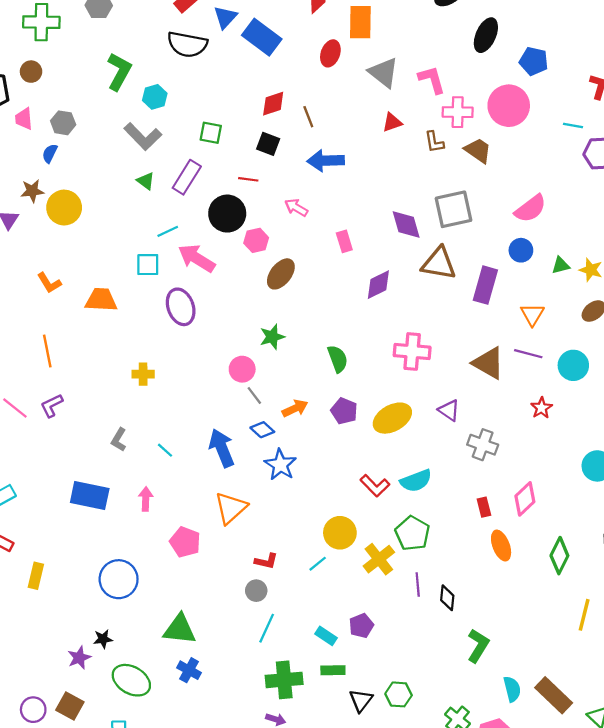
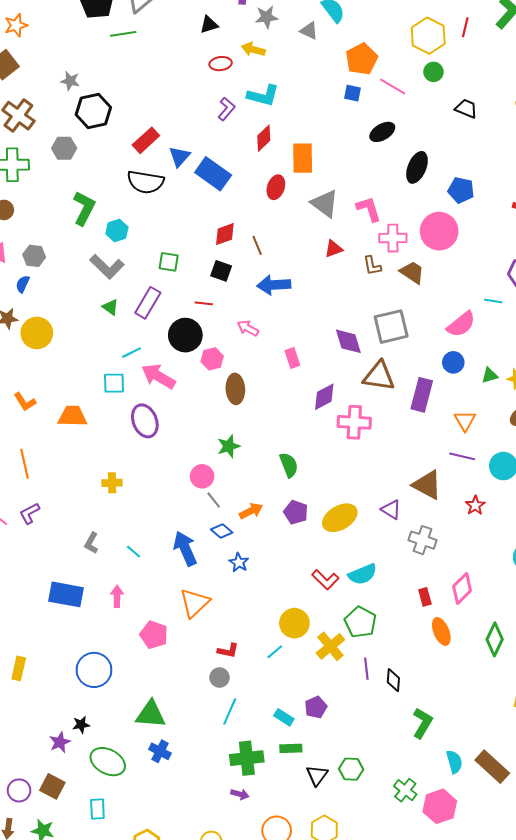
cyan line: (573, 126) -> (493, 301), moved
brown ellipse: (281, 274) -> (235, 389), turned -40
pink cross: (412, 351) -> (354, 422), moved
brown triangle: (488, 363) -> (427, 485), moved
blue star: (280, 465) -> (239, 563), size x0.7

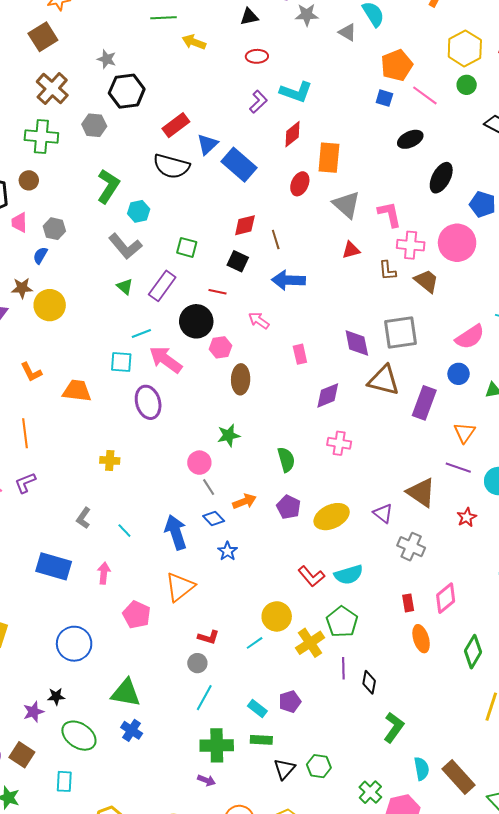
yellow arrow: (253, 49) -> (194, 42), moved
pink cross: (354, 422) -> (339, 443), moved, size x0.7

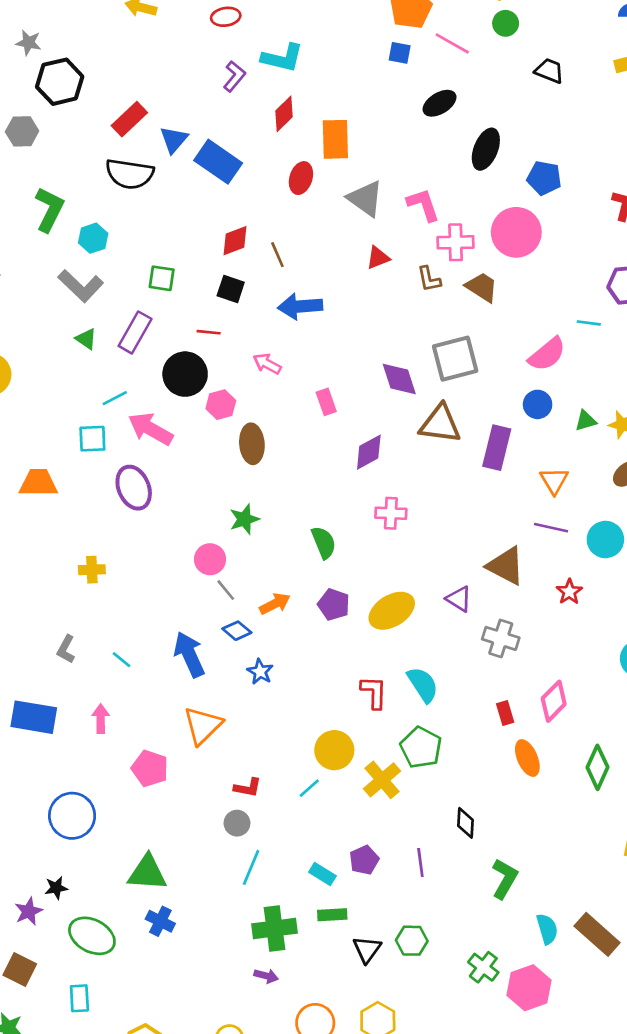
cyan semicircle: (349, 575) -> (423, 685), turned -100
red L-shape: (311, 576) -> (374, 692), turned -132
purple line: (343, 668) -> (420, 862), moved

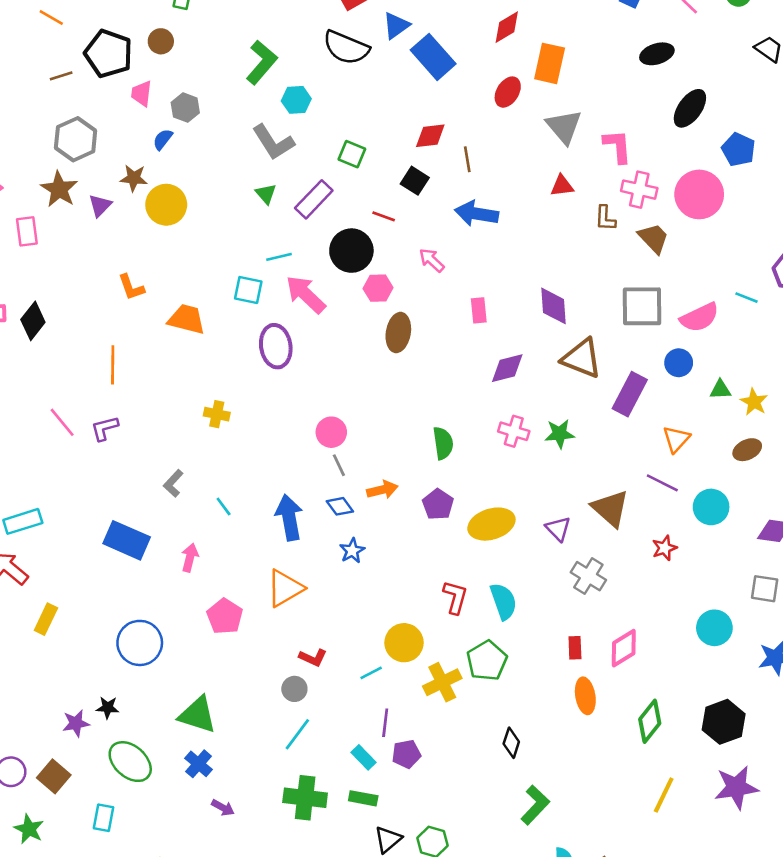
gray square: (455, 359) -> (642, 306), moved
green star: (244, 519) -> (560, 434), moved
purple line: (420, 862) -> (385, 723), moved
purple arrow: (266, 976) -> (223, 808), moved

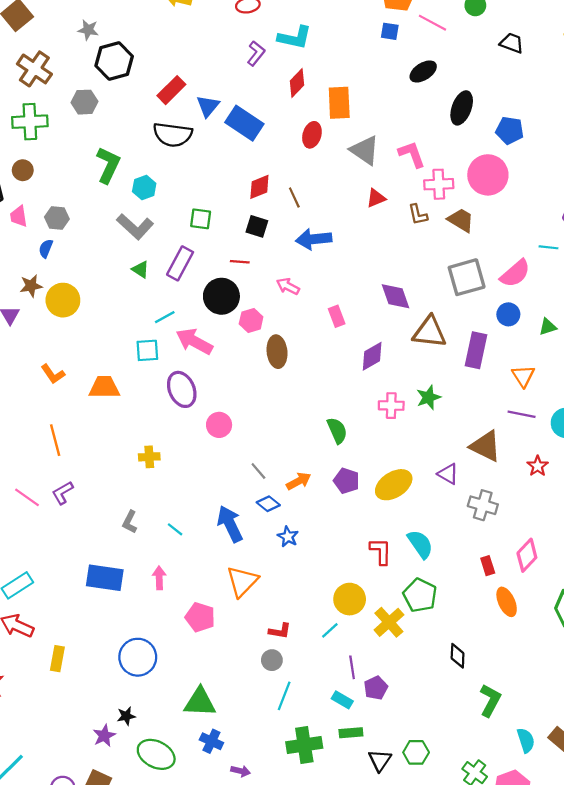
pink circle: (331, 432) -> (219, 425), moved

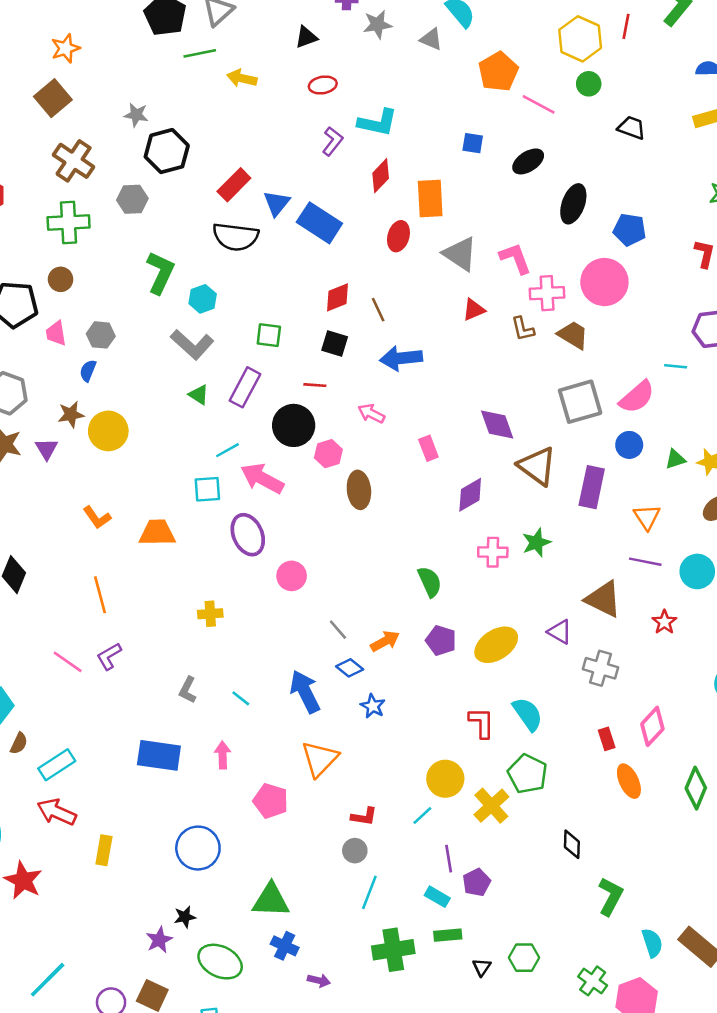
blue square: (390, 31) -> (473, 143), moved
brown triangle: (430, 332) -> (537, 466), turned 30
black triangle: (380, 760) -> (482, 967), size x0.7

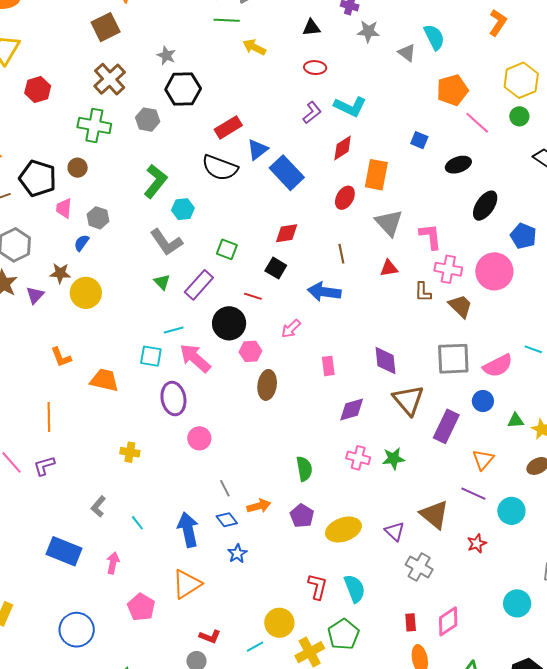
brown line: (378, 310) -> (341, 254), moved
pink arrow: (371, 413) -> (291, 329), turned -85

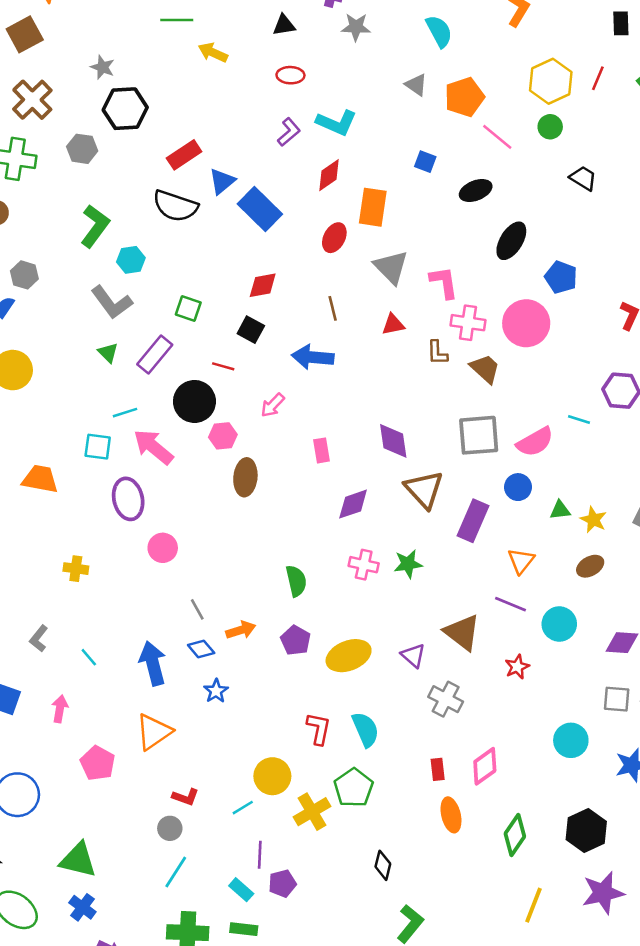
gray triangle: (407, 53) -> (416, 85), moved

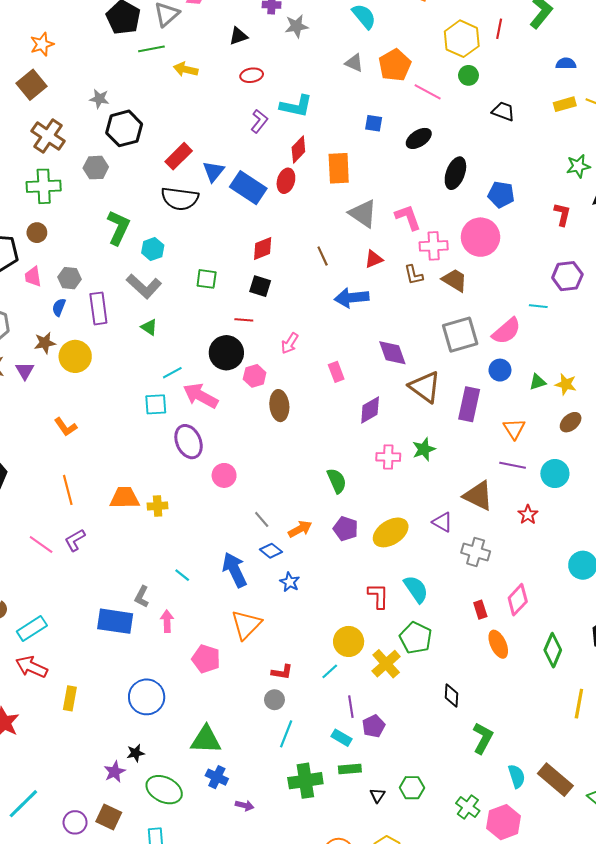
red ellipse: (334, 238) -> (286, 181), moved
purple rectangle: (155, 355) -> (98, 308), moved, turned -36
blue arrow: (313, 357) -> (352, 298), moved
orange trapezoid: (40, 479) -> (125, 498), moved
gray L-shape: (39, 638) -> (142, 597), moved

